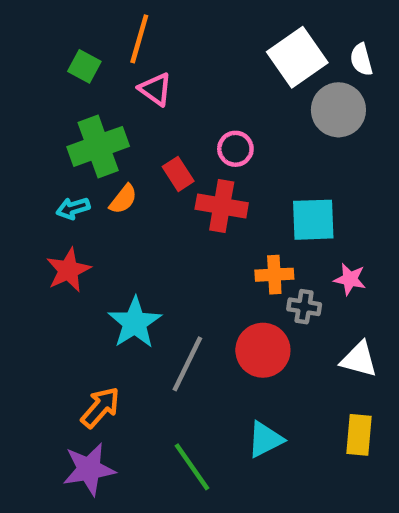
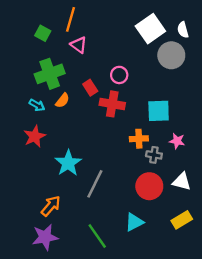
cyan arrow: (73, 208) -> (37, 105), turned -133
red circle: (263, 350) -> (149, 186), moved
yellow rectangle: (359, 435) -> (182, 220), turned 54

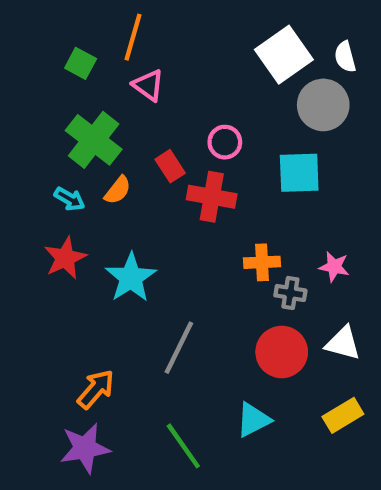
green cross: (50, 74) -> (94, 140), turned -32
cyan square: (159, 111) -> (299, 173), moved
cyan star: (68, 163) -> (131, 278), moved

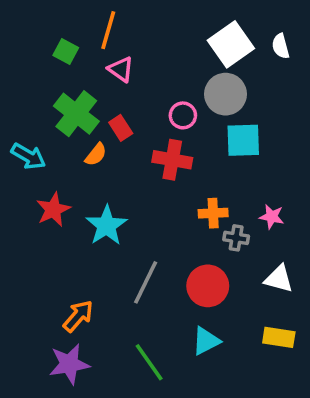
gray circle: (323, 105) -> (225, 94), moved
red rectangle: (170, 166) -> (121, 128), moved
cyan arrow: (70, 199) -> (28, 156), moved, size x1.4
red circle: (282, 352) -> (208, 286), moved
yellow rectangle: (343, 415) -> (279, 337), turned 40

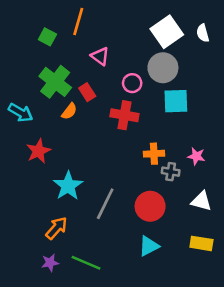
pink triangle: (121, 69) -> (100, 56), moved
cyan star: (107, 226) -> (68, 186), moved
green line: (149, 362) -> (86, 263), moved, turned -32
purple star: (69, 364) -> (50, 263), size x0.6

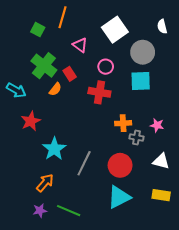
white square: (167, 32) -> (115, 30), moved
gray circle: (163, 68) -> (143, 52), moved
cyan triangle: (149, 246) -> (119, 197), size x1.4

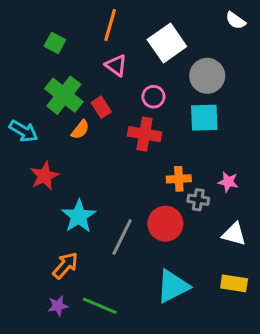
orange line: (62, 17) -> (110, 25), moved
white semicircle: (162, 27) -> (236, 21), moved, turned -40
red circle: (120, 165) -> (165, 224), moved

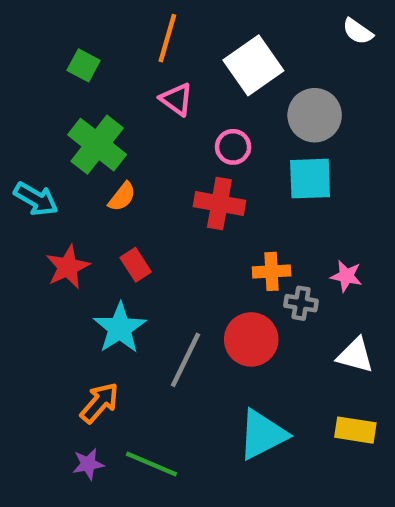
red rectangle: (101, 107) -> (136, 265), moved

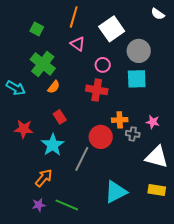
red star: (68, 267) -> (24, 129), moved, turned 30
red circle: (251, 339) -> (101, 137), moved
white triangle: (355, 355) -> (157, 157), size x1.4

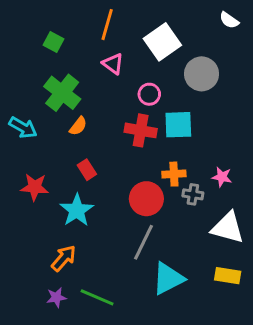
cyan square: (137, 79) -> (178, 125), moved
gray line: (82, 159) -> (143, 242), moved

